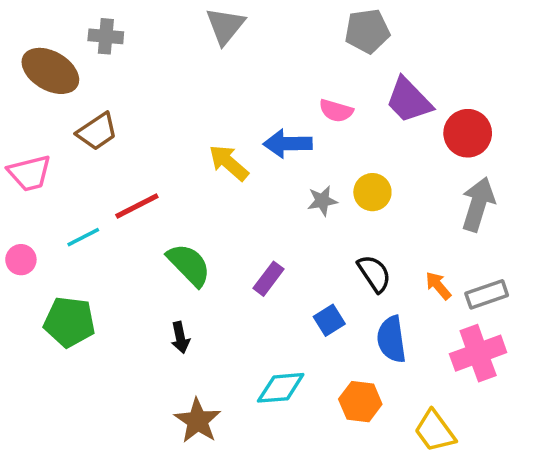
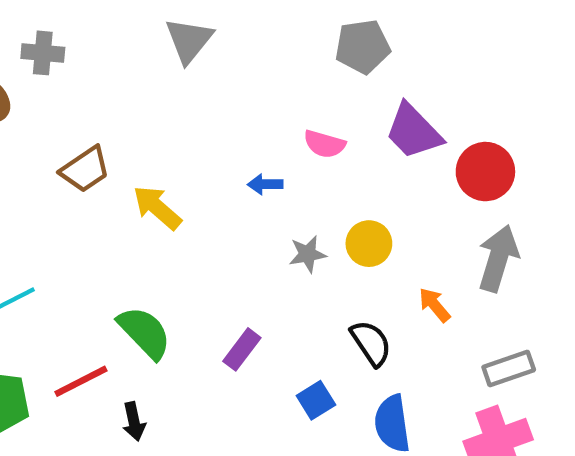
brown trapezoid: (97, 132) -> (85, 169), moved
blue arrow: (288, 144) -> (265, 184), size x0.6
yellow arrow: (229, 163) -> (157, 208), moved
red line: (137, 206) -> (81, 381), moved
orange arrow: (438, 286) -> (435, 305), moved

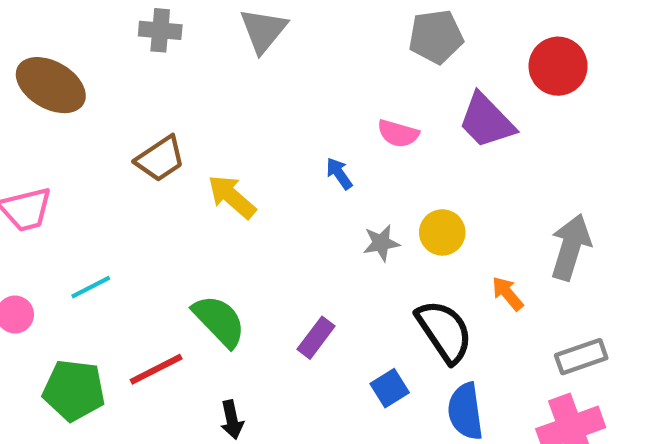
gray cross: (43, 53) -> (160, 30), moved
red circle: (485, 172) -> (558, 66), moved
blue arrow: (265, 184) -> (339, 173), turned 56
black semicircle: (371, 343) -> (444, 331), size x1.4
black arrow: (134, 421) -> (232, 420), moved

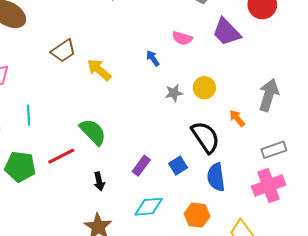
cyan line: (91, 287) -> (29, 115), turned -66
purple rectangle: (316, 338) -> (141, 166), moved

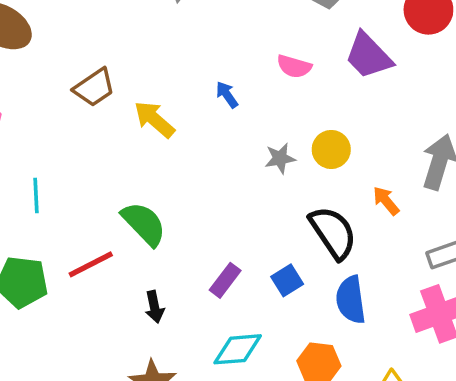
blue arrow: (153, 58) -> (227, 95), moved

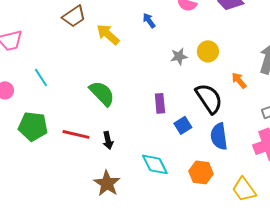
cyan line: (36, 195) -> (41, 77), turned -30
red line: (91, 264) -> (76, 134), moved, turned 40
purple rectangle: (225, 280) -> (160, 103), moved, turned -42
cyan diamond: (238, 349) -> (155, 164), turned 68

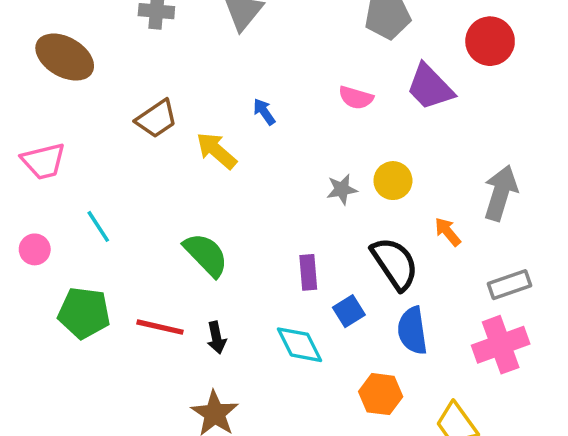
blue arrow: (149, 20) -> (264, 112), moved
cyan diamond: (155, 164) -> (299, 345), moved

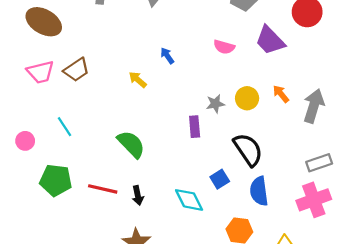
brown trapezoid: (156, 119) -> (77, 70), moved
yellow arrow: (216, 151) -> (138, 80), size x0.7
pink trapezoid: (44, 161) -> (40, 72), moved
orange arrow: (448, 232) -> (281, 94), moved
purple rectangle: (308, 272) -> (195, 127), moved

